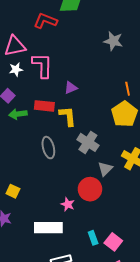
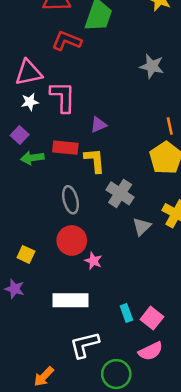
red circle: (90, 189) -> (72, 240), moved
pink star: (68, 204) -> (93, 261), moved

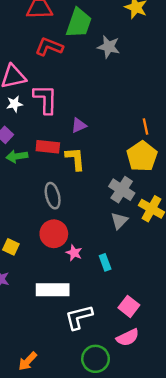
gray star: (152, 66) -> (109, 47), moved
gray cross: (120, 193) -> (122, 190), moved
cyan rectangle: (126, 313) -> (105, 262), moved
white L-shape: (84, 345) -> (79, 317), moved

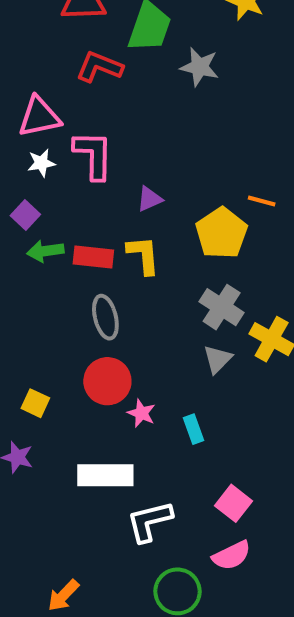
orange line: (146, 127) -> (262, 201), turned -63
red rectangle: (48, 147) -> (93, 257), moved
yellow pentagon: (142, 156) -> (222, 233), moved

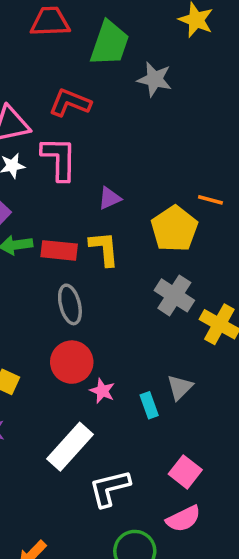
red L-shape: (99, 67) -> (70, 103), moved
gray triangle: (218, 359) -> (180, 387), moved
white rectangle: (105, 475) -> (70, 447), turned -48

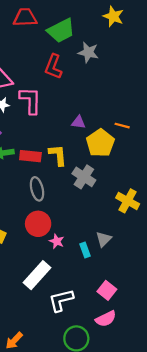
green trapezoid: (110, 43) -> (61, 31), turned 44
red L-shape: (70, 103) -> (53, 67), moved, turned -90
purple triangle: (110, 198) -> (78, 122), moved, turned 32
gray cross: (174, 295) -> (84, 177), moved

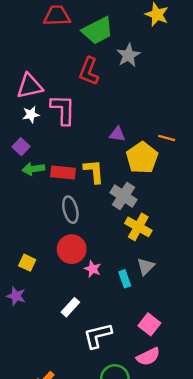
gray star: (88, 52) -> (128, 55), turned 30
yellow cross: (128, 201) -> (138, 227), moved
white rectangle: (37, 275) -> (70, 307), size x0.6

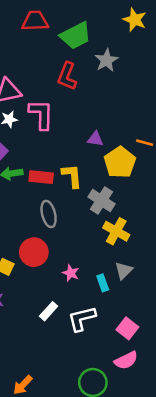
red circle: (72, 249) -> (34, 252), moved
white L-shape: (98, 336) -> (82, 319), moved

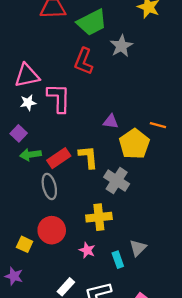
red rectangle: (41, 177) -> (59, 158), turned -40
gray ellipse: (49, 214) -> (49, 186), moved
yellow cross: (116, 231) -> (99, 217), moved, turned -35

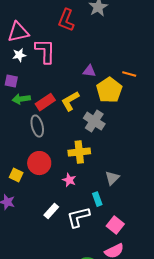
purple square: (19, 133) -> (11, 81), turned -32
yellow L-shape: (88, 157) -> (70, 101), turned -115
cyan rectangle: (118, 260) -> (97, 199), moved

